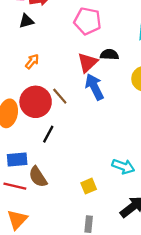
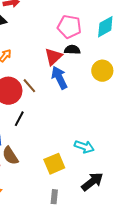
pink pentagon: (88, 21) -> (69, 27), moved
yellow square: (89, 186) -> (54, 164), size x1.5

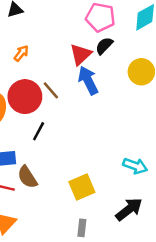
black semicircle: (72, 50) -> (104, 46), turned -49
cyan arrow: (84, 147) -> (135, 166), moved

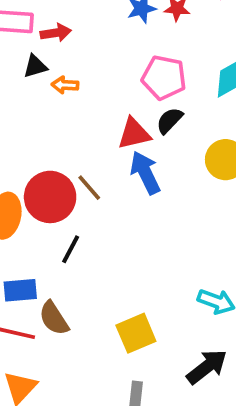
orange arrow: (21, 53) -> (65, 85), moved, turned -126
red triangle: (81, 54) -> (134, 134), turned 30

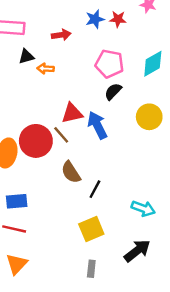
red arrow: (56, 33) -> (61, 35), moved
red triangle: (134, 134) -> (72, 113), moved
black line: (71, 249) -> (95, 189), moved
brown semicircle: (54, 318) -> (71, 172), moved

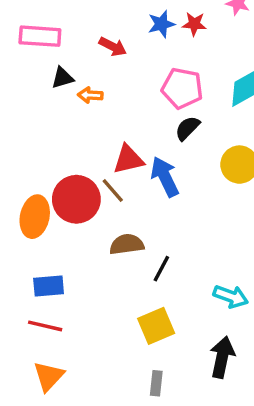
red arrow: (61, 35) -> (113, 47), turned 36
brown semicircle: (71, 172) -> (127, 244), turned 115
black arrow: (137, 251) -> (222, 357), turned -40

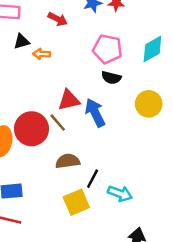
black semicircle: (187, 128) -> (111, 78), turned -120
cyan arrow: (231, 296) -> (120, 194), moved
yellow square: (156, 326) -> (76, 202), moved

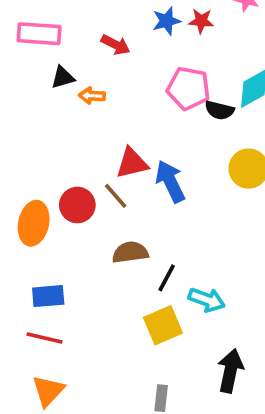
black semicircle: (111, 78) -> (219, 110), moved
red circle: (31, 129) -> (77, 205), size x0.7
yellow square: (76, 202) -> (163, 325), moved

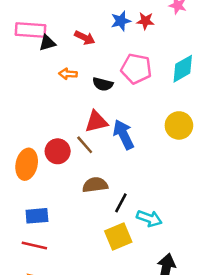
black triangle: (63, 77) -> (47, 43), moved
black semicircle: (219, 110) -> (103, 84), moved

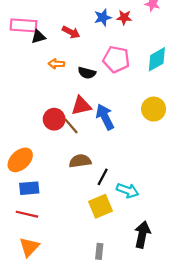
red circle: (58, 151) -> (54, 119), moved
orange ellipse: (27, 164) -> (20, 160), moved, turned 35

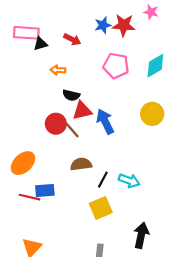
red star: (124, 17) -> (124, 25), size x1.5
black semicircle: (87, 73) -> (71, 95), moved
blue rectangle: (29, 188) -> (45, 190), moved
cyan arrow: (128, 190) -> (129, 181), moved
red line: (27, 214) -> (30, 197), moved

